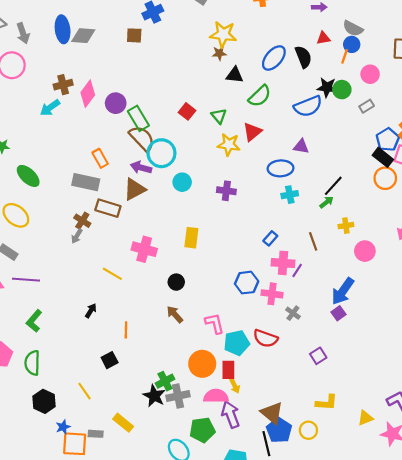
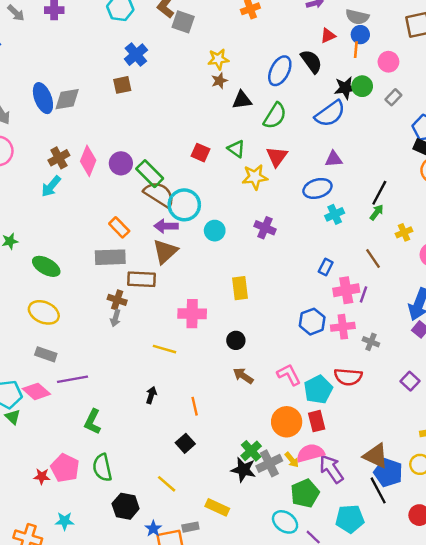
yellow star: (223, 34) -> (218, 59), size x0.7
purple cross: (226, 191) -> (265, 228), turned 30
yellow arrow: (235, 386) -> (292, 460), moved

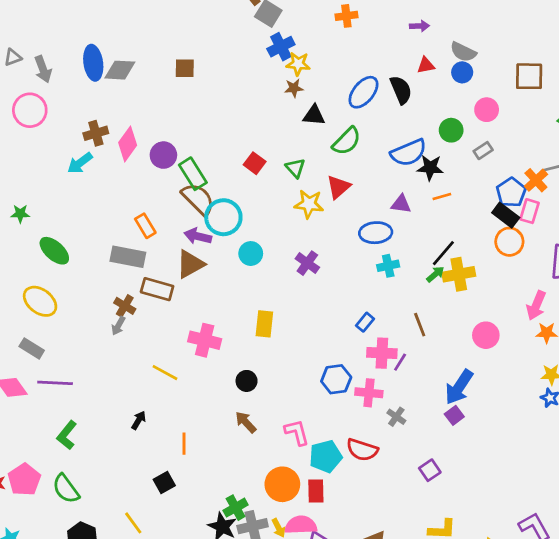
orange line: (356, 50) -> (442, 197), moved, turned 56
blue cross: (136, 55) -> (281, 47), moved
black star: (345, 88) -> (430, 168), moved
yellow cross: (404, 232) -> (459, 274), moved, size x1.6
green semicircle: (102, 468) -> (66, 489), turned -36

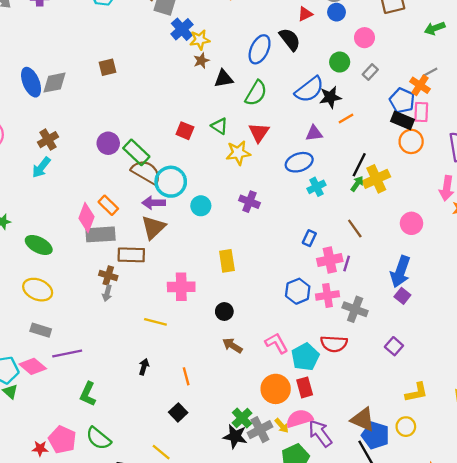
pink diamond: (128, 144) -> (87, 218), moved
gray cross: (396, 417) -> (355, 309), size x1.5

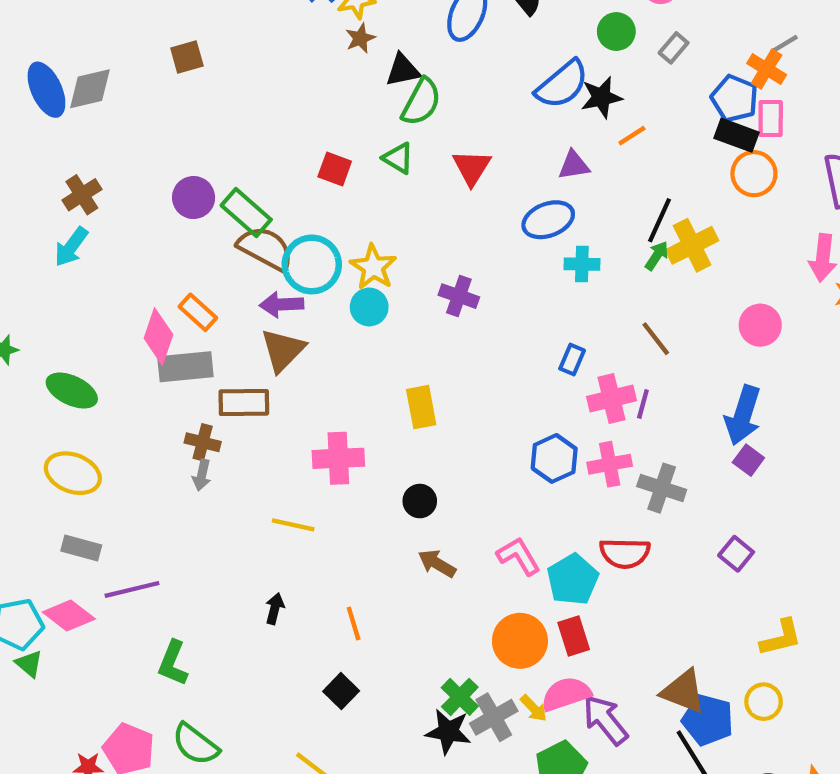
green semicircle: (256, 93) -> (421, 102), moved
yellow star: (238, 153) -> (373, 267), moved, turned -30
cyan cross: (317, 187) -> (582, 264), turned 30

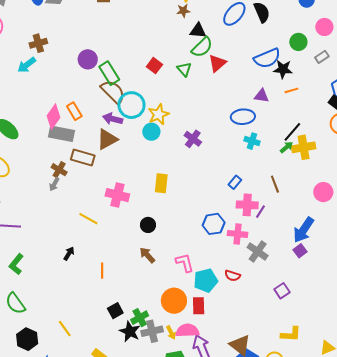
red triangle: (472, 167) -> (217, 63), moved
red semicircle: (625, 553) -> (232, 276), size x0.7
black square: (341, 691) -> (115, 311), moved

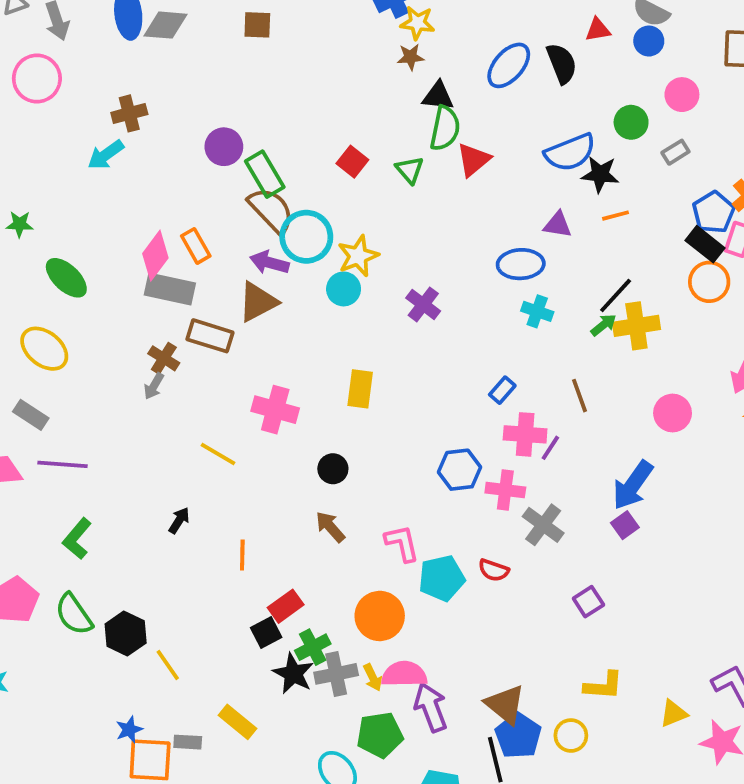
green semicircle: (202, 47) -> (445, 128), turned -35
red rectangle: (199, 306) -> (286, 606), moved, turned 54
black hexagon: (27, 339) -> (126, 634), moved

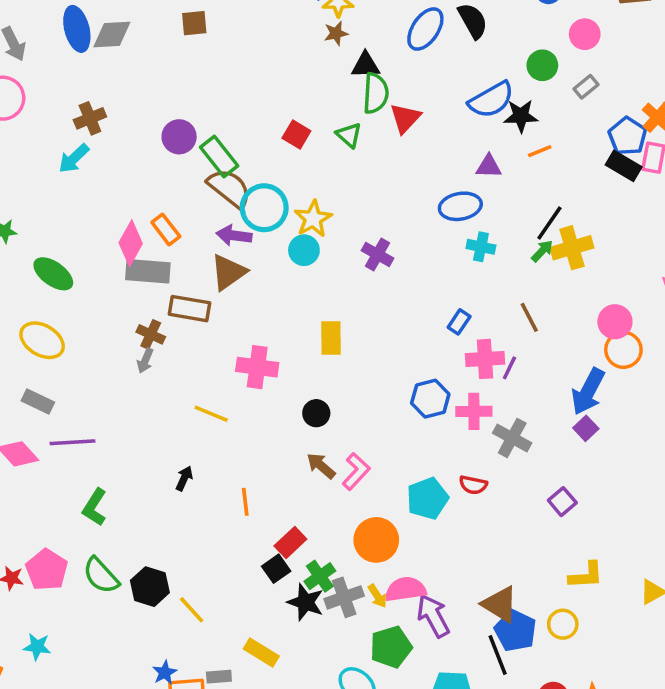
orange circle: (709, 282) -> (623, 350), moved
pink L-shape: (402, 543) -> (356, 471), moved, turned 63

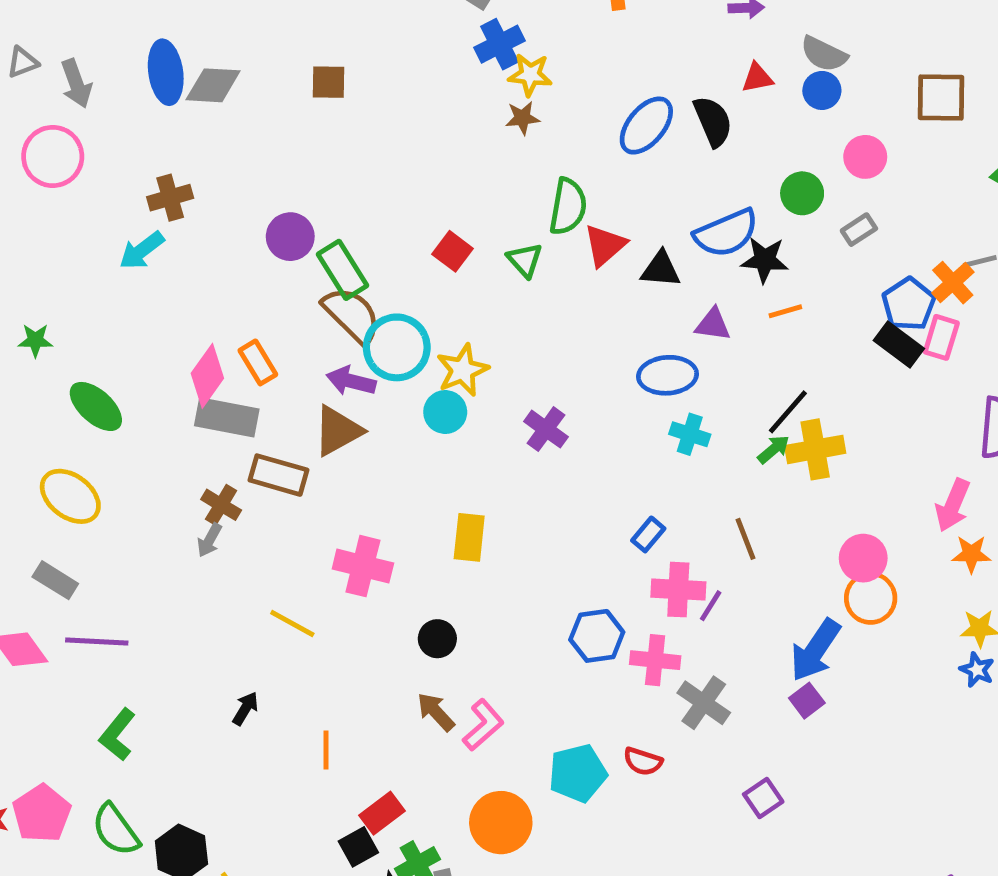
black triangle: (365, 65) -> (661, 269), moved

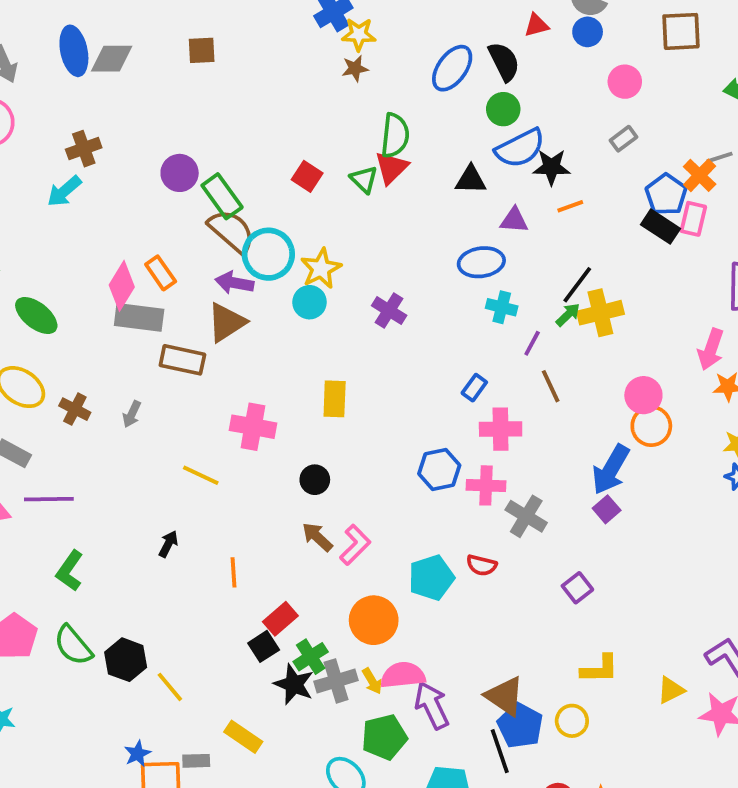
green circle: (802, 193) -> (503, 109), moved
red triangle: (605, 245) -> (391, 168), moved
brown cross: (221, 505) -> (75, 409), moved
purple line: (711, 606) -> (532, 343), moved

